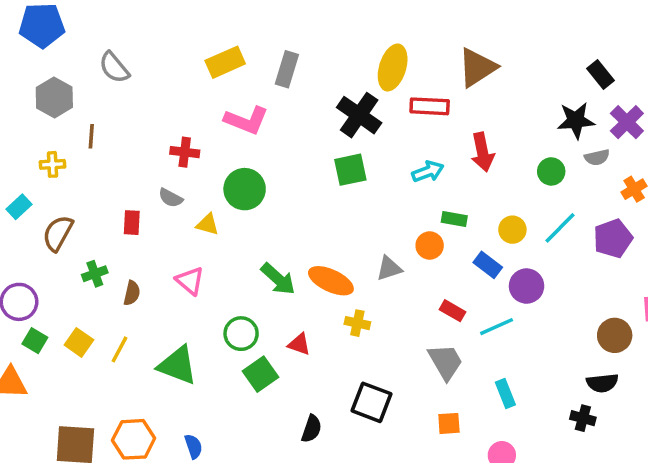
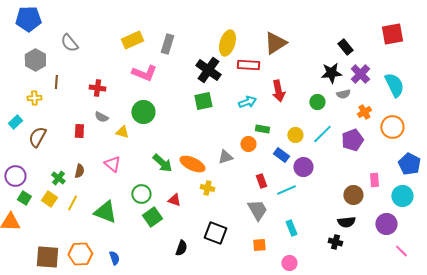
red cross: (185, 152) -> (97, 88), moved
green cross: (95, 274) -> (58, 178), moved, turned -32
red rectangle: (453, 311) -> (261, 181), turned 40

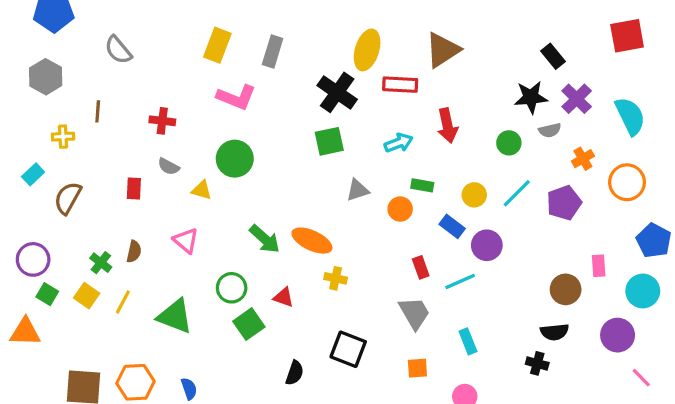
yellow rectangle: (132, 40) -> (217, 45), turned -45
gray hexagon: (35, 60) -> (46, 77), moved
gray triangle: (225, 157) -> (358, 190), moved

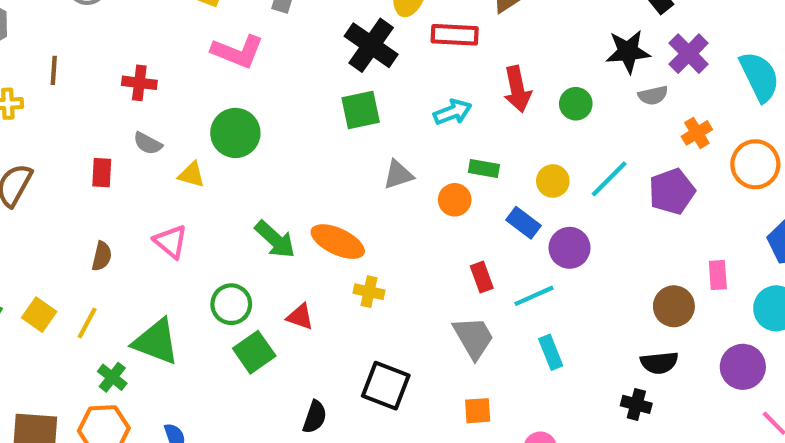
green circle: (509, 143) -> (576, 104), moved
green cross: (101, 263) -> (112, 377), moved
cyan rectangle: (468, 341) -> (551, 352), moved

